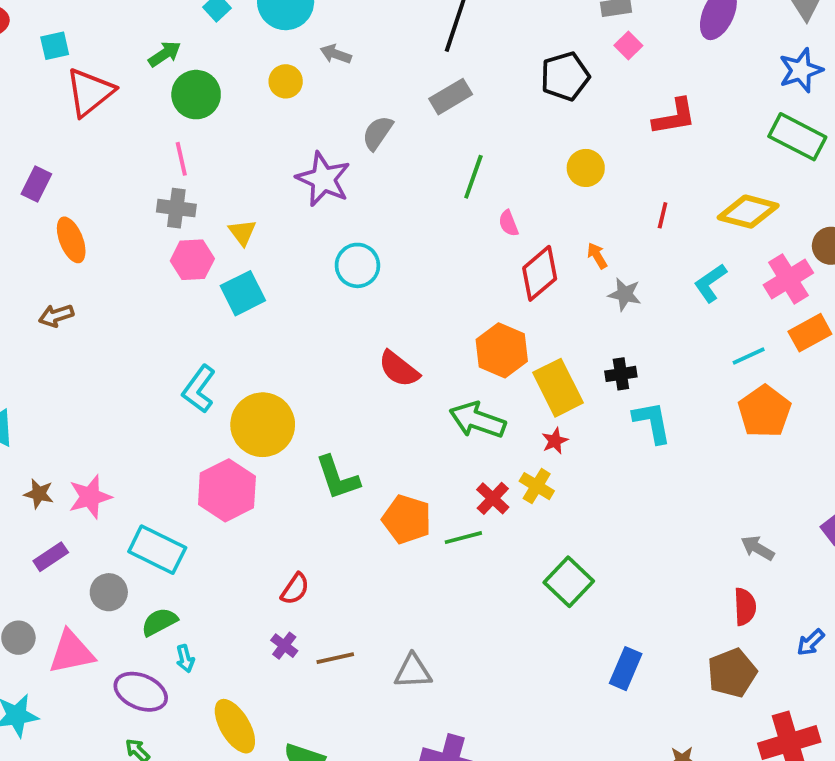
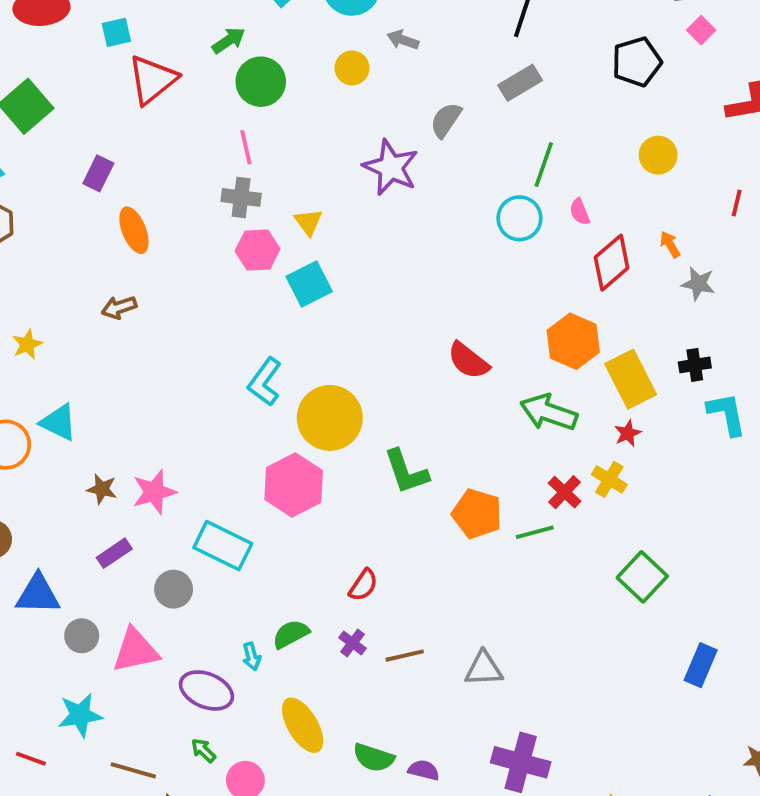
cyan circle: (357, 265) -> (519, 218), moved
green semicircle: (159, 622) -> (291, 634), moved

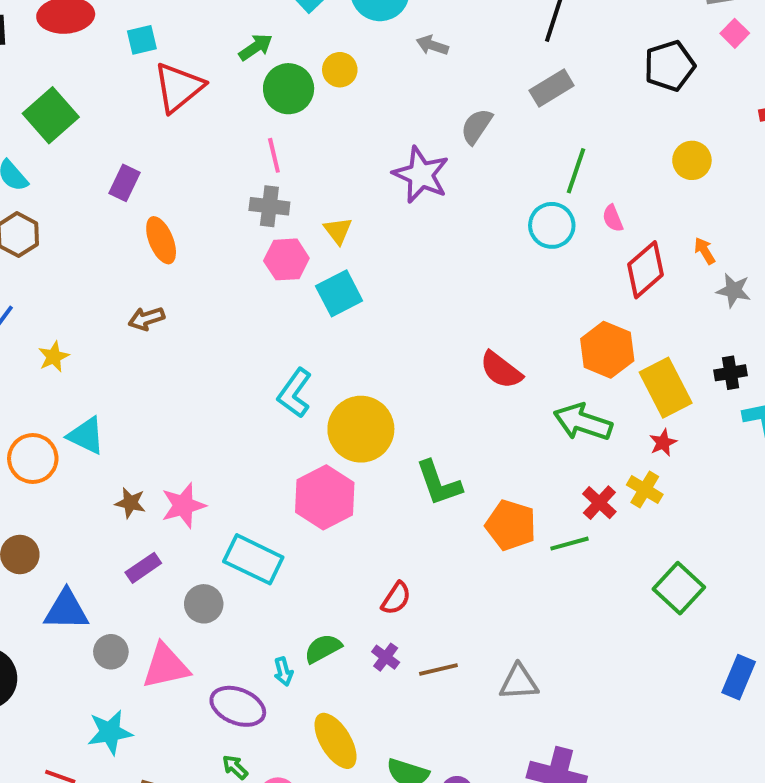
yellow circle: (352, 68) -> (340, 70), moved

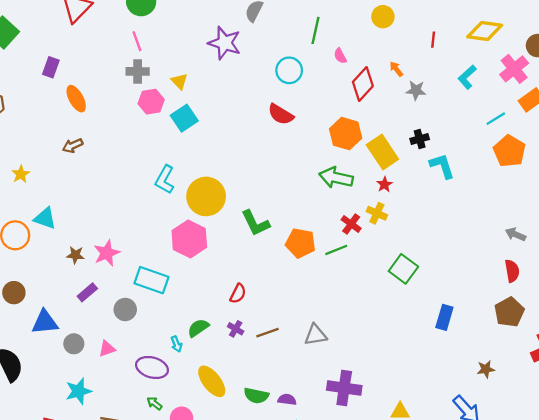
cyan circle: (552, 225) -> (289, 70), moved
red semicircle: (501, 370) -> (281, 114), moved
pink triangle: (166, 666) -> (107, 349), size x0.6

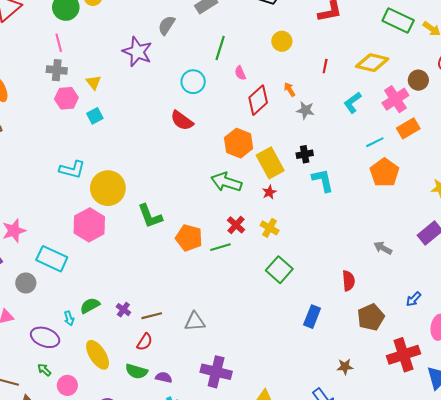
cyan square: (184, 118) -> (95, 116), size x0.7
cyan L-shape: (165, 180) -> (72, 169), turned -110
yellow cross: (377, 213) -> (270, 228), moved
red semicircle: (512, 271) -> (349, 281), moved
red semicircle: (238, 294) -> (145, 342), moved

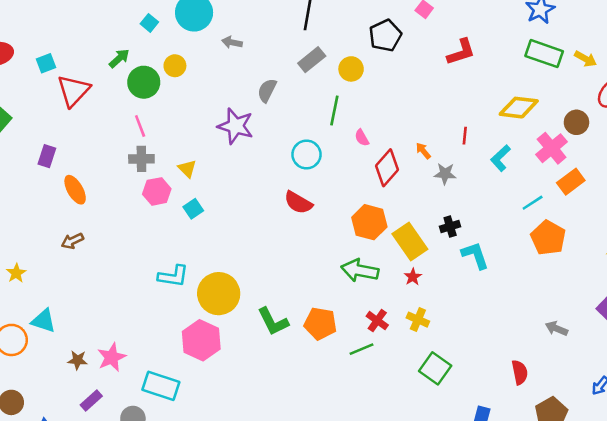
yellow circle: (282, 41) -> (351, 69), moved
red line: (325, 66) -> (465, 136), moved
orange pentagon: (189, 238) -> (320, 324), moved

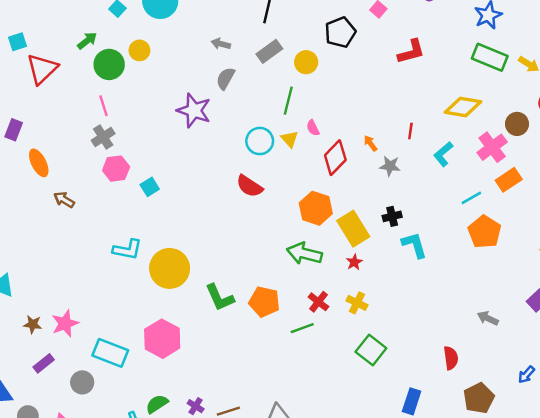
gray arrow: (232, 42) -> (221, 44), moved
gray cross: (141, 159) -> (103, 137), turned -35
yellow triangle: (187, 169) -> (290, 139), moved
brown arrow: (72, 241) -> (64, 200), moved, turned 54
pink hexagon: (201, 340) -> (162, 339), moved

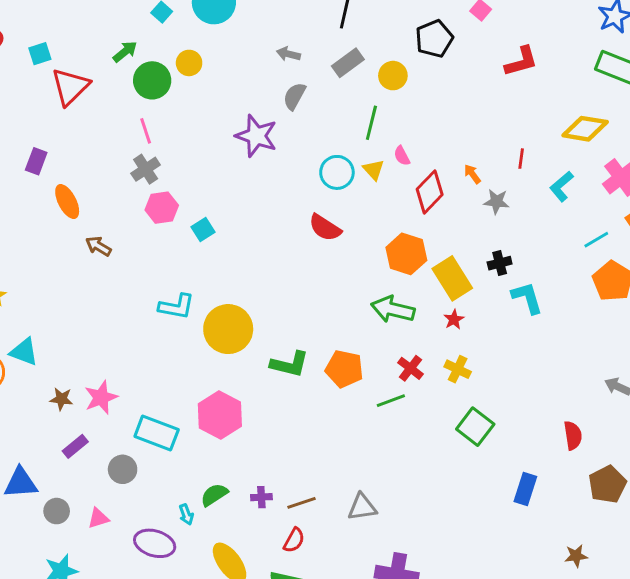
green L-shape: (220, 298) -> (290, 364), turned -52
purple cross: (196, 406) -> (261, 497), turned -35

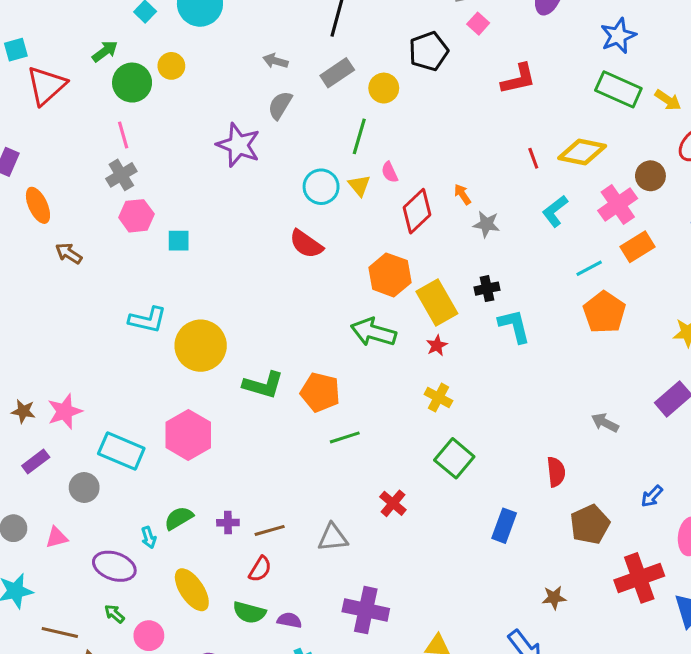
red line: (521, 159) -> (533, 158), moved, turned -30
cyan square: (203, 230) -> (179, 241), turned 30
red cross: (410, 368) -> (393, 503), moved
green line: (391, 401) -> (345, 437), moved

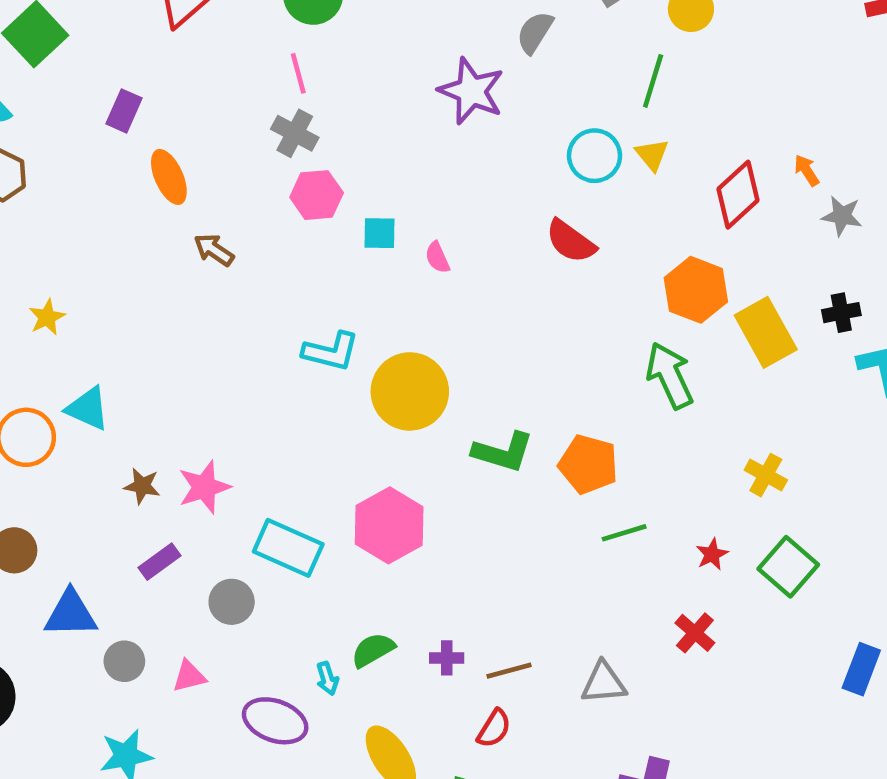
pink semicircle: (390, 172) -> (437, 257), moved
gray cross: (121, 175) -> (295, 133), turned -32
green arrow: (373, 332) -> (670, 375), turned 48
red star: (437, 345) -> (712, 554), moved

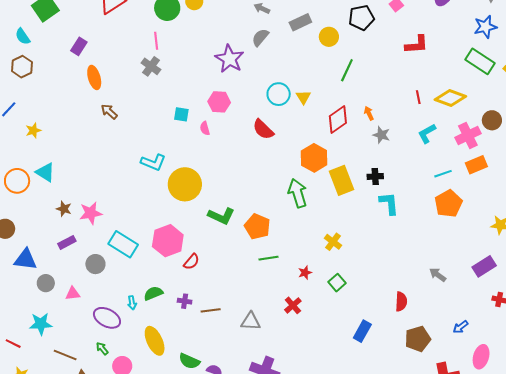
green line: (653, 81) -> (347, 70), moved
pink hexagon: (317, 195) -> (219, 102), moved
green square: (788, 567) -> (337, 283), size x0.7
red semicircle: (494, 728) -> (191, 262), moved

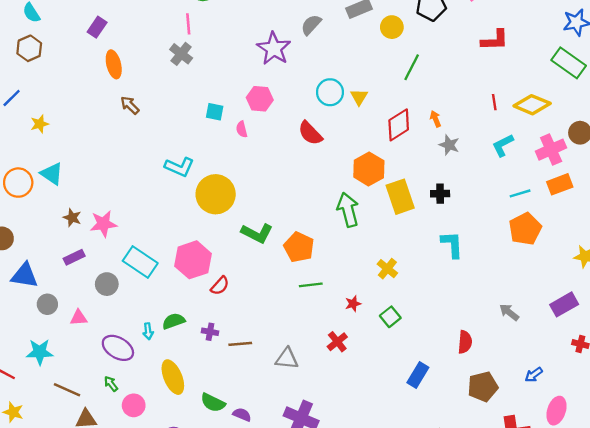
cyan L-shape: (389, 203) -> (452, 244), moved

